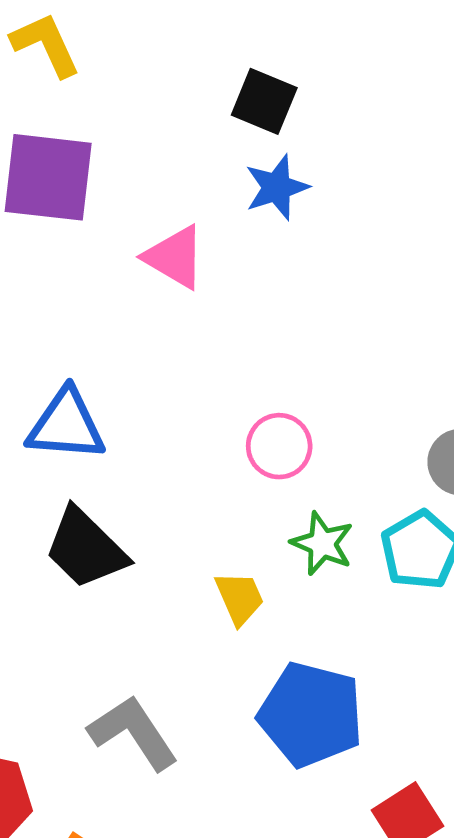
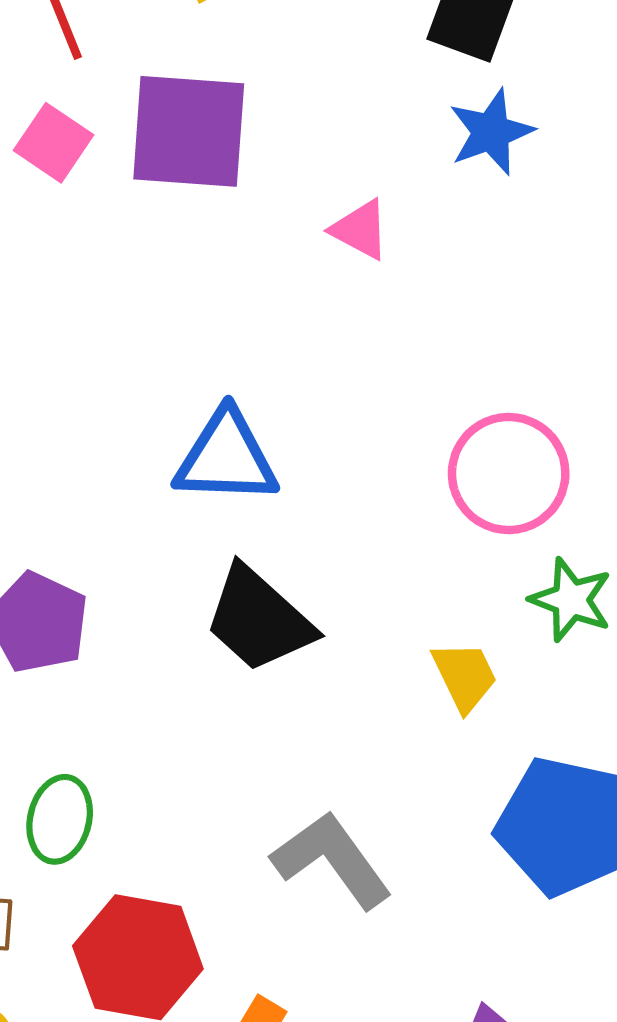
pink triangle: (175, 257) -> (360, 230), size x0.7
pink circle: (279, 446) -> (509, 473), size x1.4

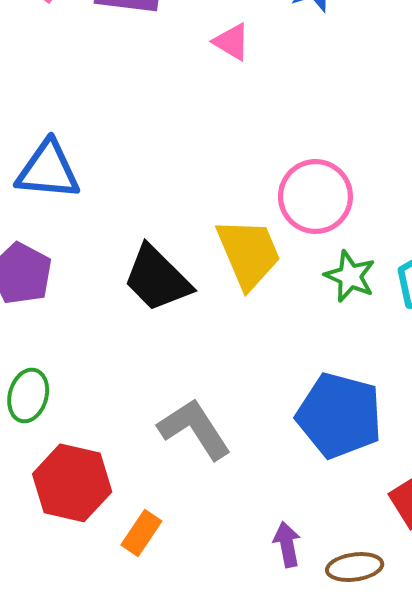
blue triangle: (226, 457) -> (48, 170), moved
yellow trapezoid: (465, 676) -> (249, 253), moved, size x1.6

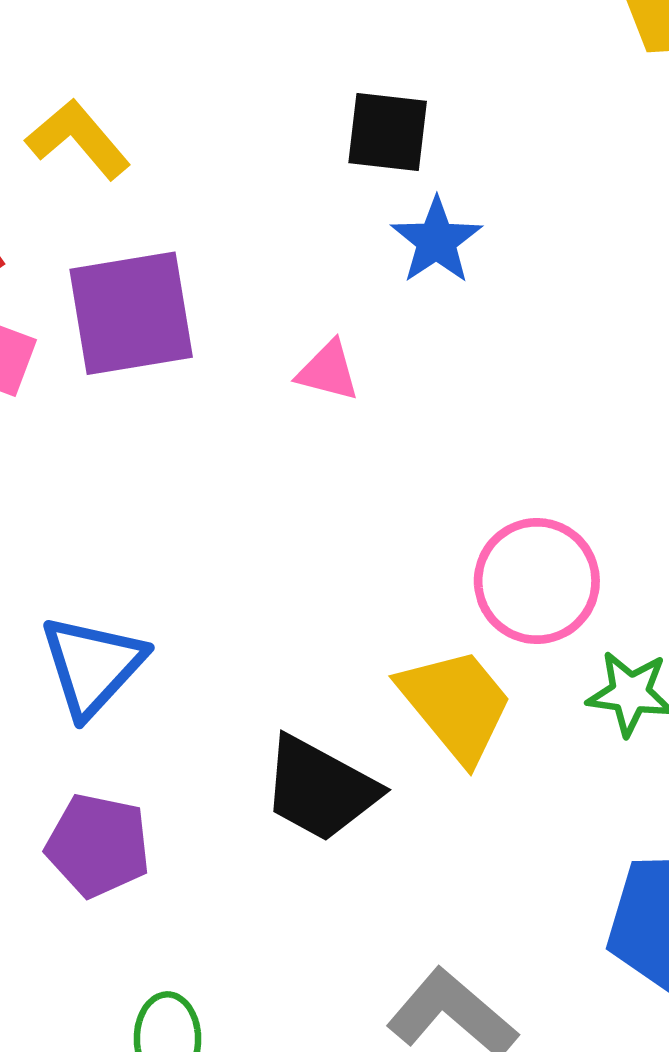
blue triangle: (48, 170) -> (92, 666), turned -36

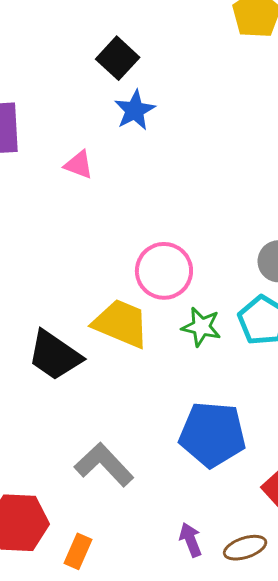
black square: (388, 132) -> (118, 58), turned 30
yellow trapezoid: (456, 705) -> (121, 323), turned -34

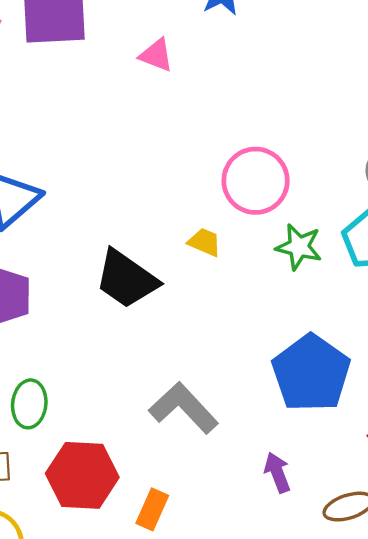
yellow trapezoid: (121, 323) -> (205, 242), size x0.5
blue pentagon: (212, 434) -> (311, 373), turned 30
purple arrow: (191, 540) -> (277, 473), moved

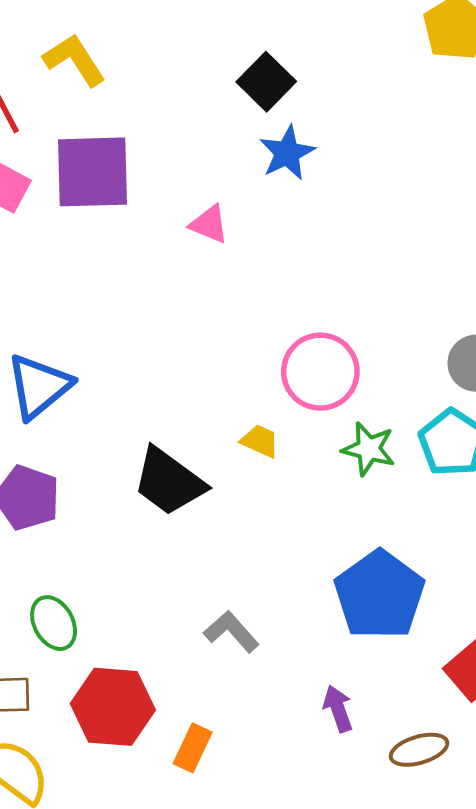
green ellipse: (29, 404) -> (54, 623), turned -36
gray L-shape: (184, 408) -> (231, 632), size x0.7

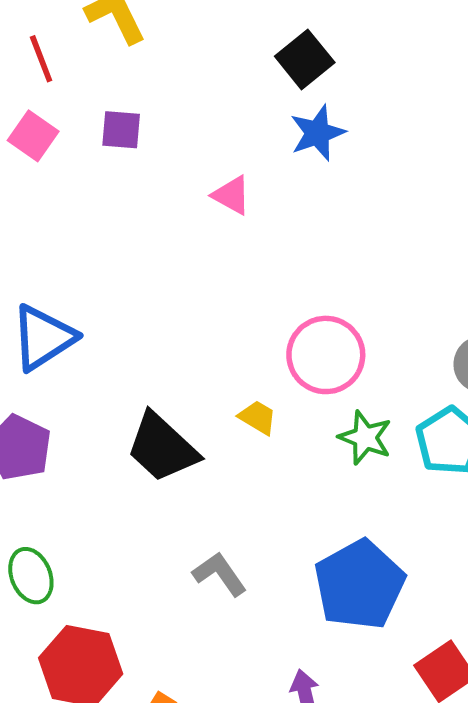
purple square: (92, 172) -> (121, 130), size x0.5
gray L-shape: (231, 632) -> (220, 574), moved

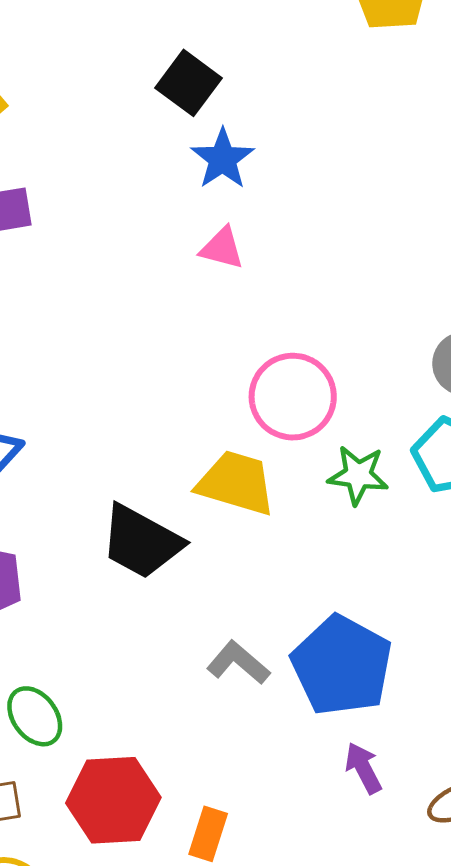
pink triangle: (232, 195) -> (222, 248), moved
yellow trapezoid: (258, 417) -> (236, 483), size x1.8
blue pentagon: (359, 585) -> (342, 665), moved

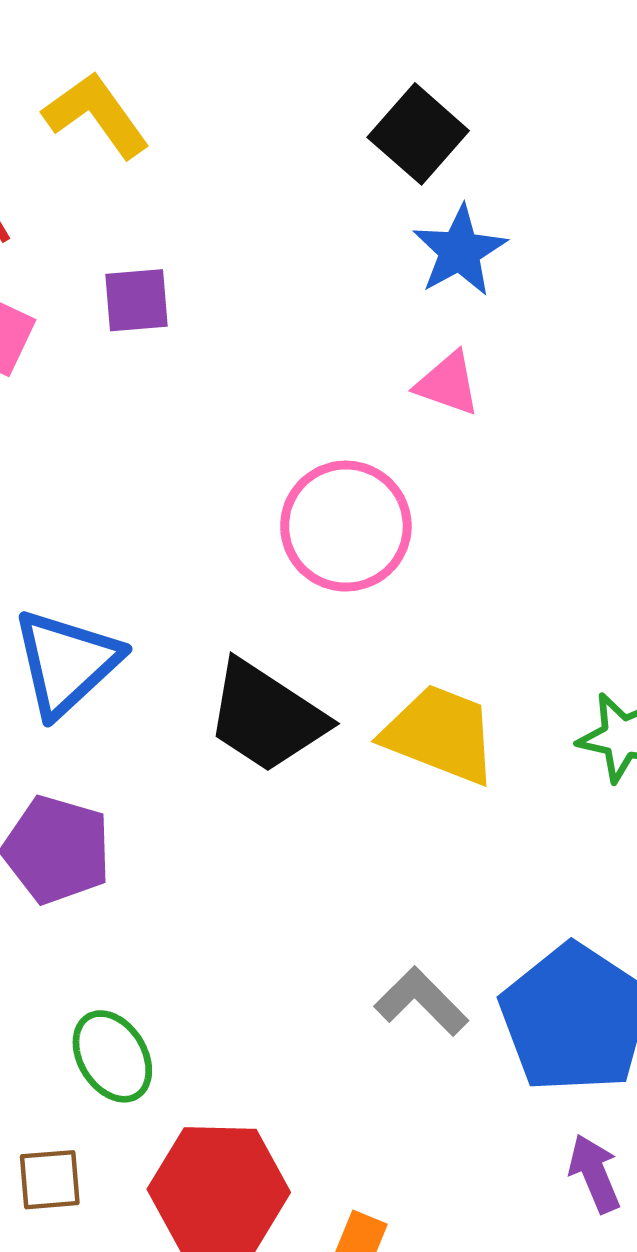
pink circle: (293, 397) -> (346, 526), moved
black trapezoid: (141, 542) -> (266, 717), moved

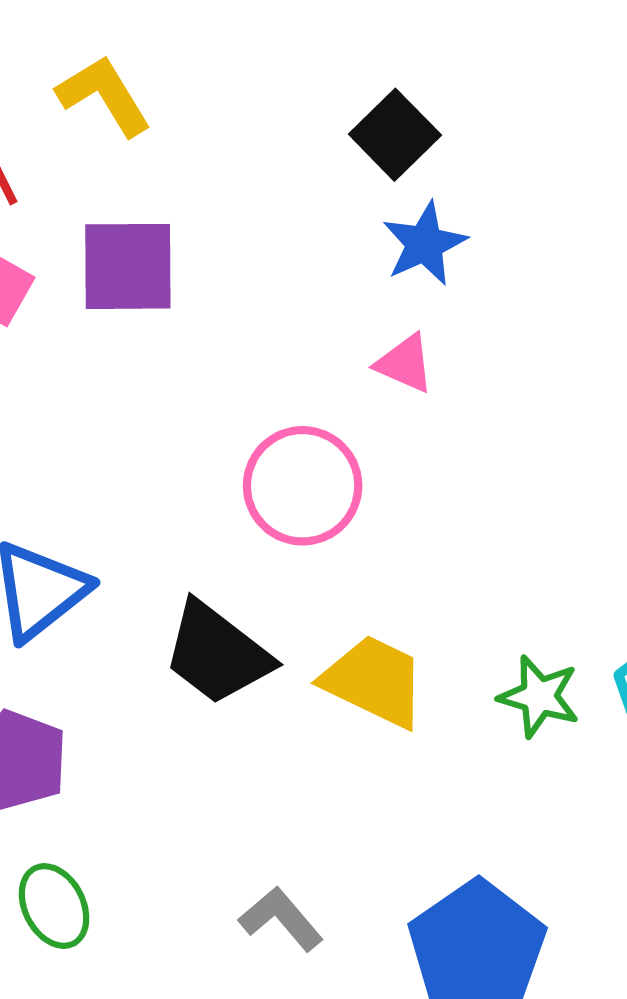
purple square: (137, 300) -> (128, 266), size x1.6
gray L-shape: (421, 1001) -> (281, 919), moved
green ellipse: (112, 1056) -> (54, 906), moved

